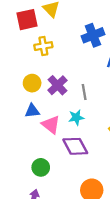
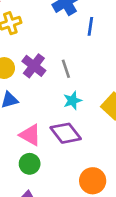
cyan star: (76, 117) -> (72, 101), moved
pink triangle: (51, 125) -> (30, 135), moved

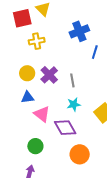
pink triangle: (30, 135) -> (42, 114), moved
orange circle: (93, 181) -> (80, 154), moved

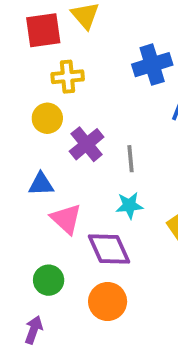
yellow circle: (27, 73) -> (47, 118), moved
orange circle: (80, 154) -> (108, 301), moved

